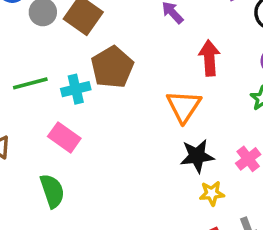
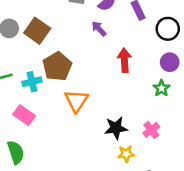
orange triangle: (184, 106) -> (76, 101), moved

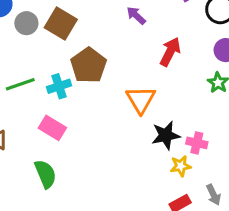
red arrow: (124, 60) -> (170, 52), turned 35
orange triangle: (76, 101) -> (141, 100), moved
pink cross: (151, 130) -> (197, 143), moved, turned -35

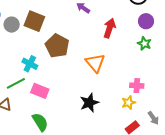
green line: (20, 84) -> (16, 83), moved
cyan cross: (59, 86) -> (30, 64), moved, turned -35
black star: (166, 135) -> (89, 103), moved

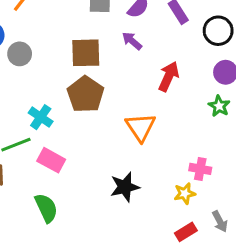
brown square: (34, 21) -> (86, 53), moved, turned -30

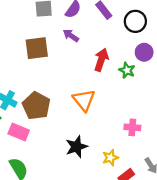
brown pentagon: (85, 94) -> (36, 106), moved
green star: (219, 106) -> (127, 70), moved
yellow star: (185, 193) -> (110, 158), moved

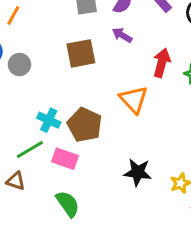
orange triangle: (84, 100) -> (134, 100), moved
black star: (76, 147) -> (138, 172), turned 30

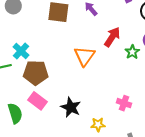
brown pentagon: (85, 125) -> (36, 73), moved, turned 30
pink rectangle: (65, 159) -> (38, 101), moved

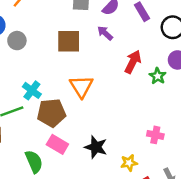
orange triangle: (84, 56) -> (81, 86), moved

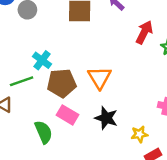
orange triangle: (81, 86) -> (100, 78), moved

